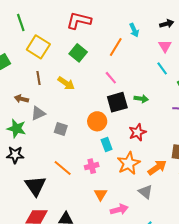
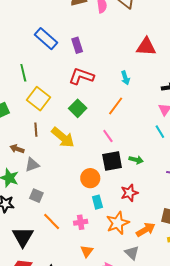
cyan arrow: (134, 30) -> (125, 78), moved
yellow arrow: (66, 83) -> (63, 137), size x1.4
gray square: (61, 129) -> (36, 196), moved

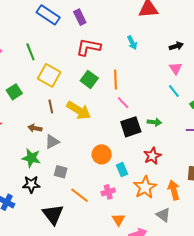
orange line: (116, 106) -> (116, 80), moved, turned -30
orange circle: (90, 178) -> (102, 154), moved
orange arrow: (146, 230) -> (174, 190), turned -66

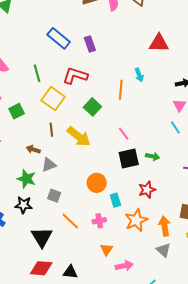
red L-shape: (88, 47) -> (75, 76), moved
orange line: (116, 80) -> (121, 90), moved
gray triangle: (163, 215) -> (164, 250), moved

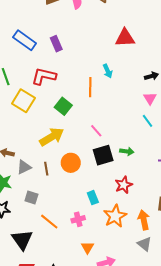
brown line: (51, 130) -> (46, 169), moved
yellow arrow: (79, 137) -> (52, 137), turned -65
orange circle: (97, 183) -> (71, 163), moved

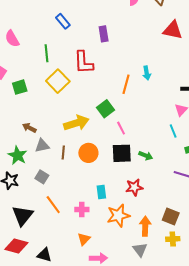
red triangle: (125, 38) -> (173, 30), moved
blue rectangle: (25, 40) -> (63, 21), moved, size x0.7
red L-shape: (44, 76) -> (84, 62), turned -120
green square: (63, 106) -> (106, 109), moved

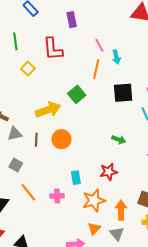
yellow square: (58, 81) -> (28, 69), size x0.6
pink line: (121, 128) -> (99, 45), moved
black square: (122, 153) -> (123, 93), moved
orange triangle: (84, 239) -> (94, 229), moved

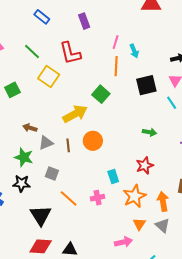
green line: (15, 41) -> (32, 52), turned -30
pink line: (99, 45) -> (116, 42), turned 56
yellow square: (28, 69) -> (49, 77), size x1.5

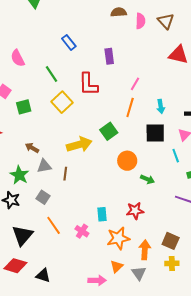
cyan arrow: (134, 51) -> (161, 106), moved
orange circle: (93, 141) -> (127, 161), moved
pink cross: (98, 198) -> (82, 231), turned 32

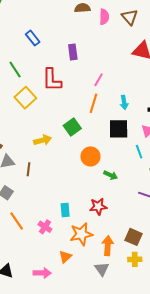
yellow arrow: (79, 145) -> (43, 140), size x0.7
orange triangle: (117, 266) -> (65, 257), moved
pink arrow: (97, 280) -> (42, 273), moved

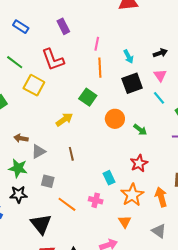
brown line: (28, 169) -> (71, 154), moved
green arrow: (111, 175) -> (140, 130), turned 32
gray triangle: (102, 269) -> (159, 231), moved

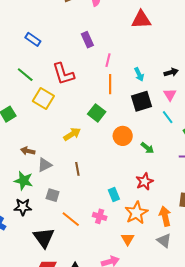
purple rectangle: (63, 26) -> (87, 40), moved
gray triangle: (159, 231) -> (164, 241), moved

